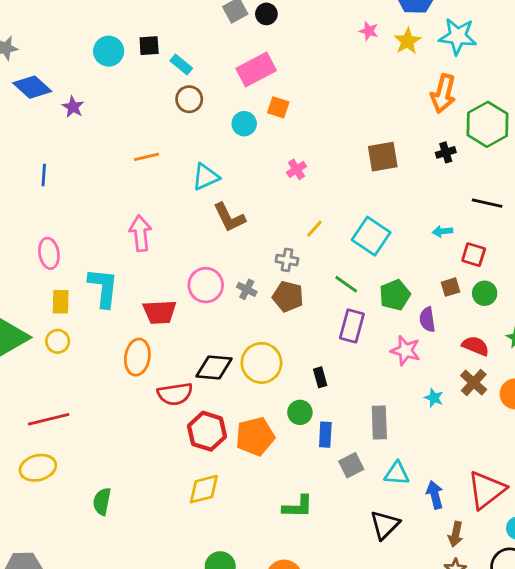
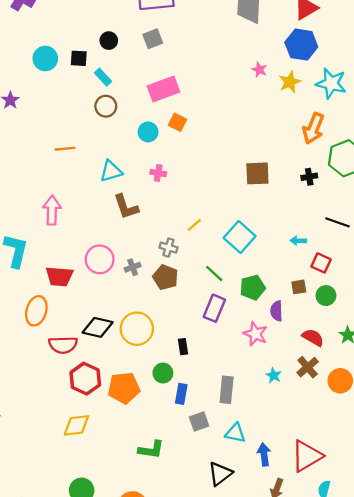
black circle: (266, 14) -> (109, 41), moved
pink cross: (296, 169) -> (158, 173), moved, turned 35
gray cross: (247, 289) -> (133, 267), turned 35

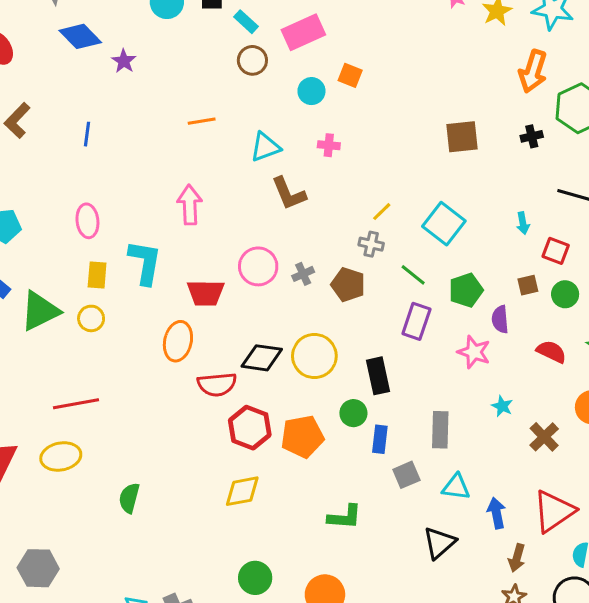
pink rectangle: (163, 89) -> (303, 32), moved
cyan arrow: (298, 241) -> (523, 223), turned -98
gray cross: (168, 248) -> (371, 244), moved
black rectangle: (183, 347) -> (378, 376), size x1.6
brown cross: (308, 367) -> (544, 437), moved

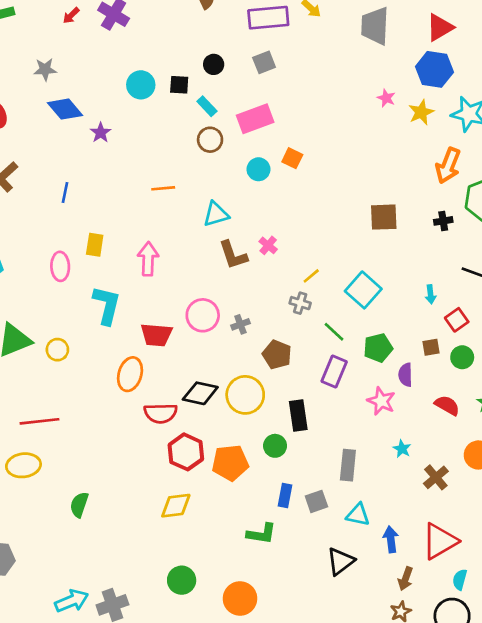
pink cross: (329, 145) -> (268, 245), moved, turned 30
red square: (556, 251) -> (457, 320), turned 30
yellow rectangle: (97, 275) -> (95, 245), moved
brown pentagon: (348, 285) -> (277, 355), moved
blue rectangle: (380, 439) -> (285, 495), moved

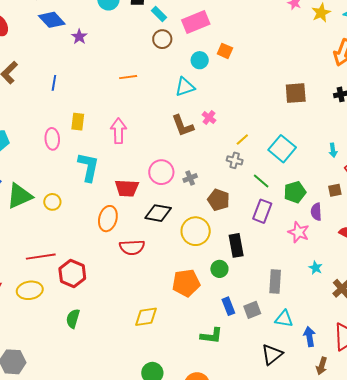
cyan triangle: (216, 214) -> (185, 87), moved
black diamond: (200, 393) -> (158, 213), moved
red hexagon: (186, 452) -> (72, 274), moved
blue rectangle: (285, 495) -> (228, 306), turned -30

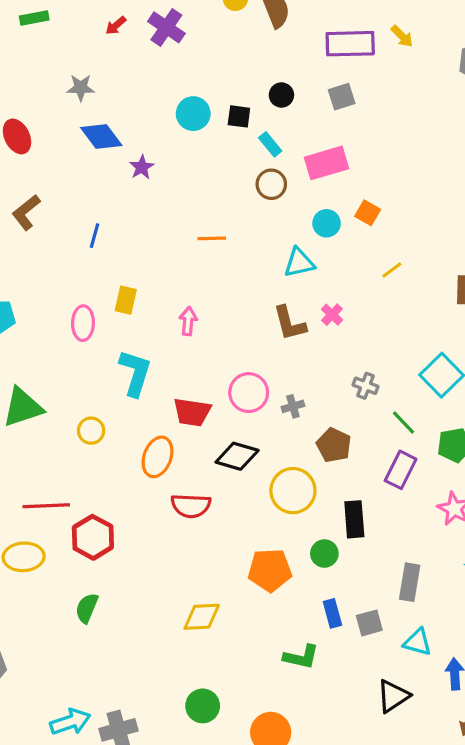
pink arrow: (119, 131) -> (188, 321), size x0.7
yellow line: (242, 140) -> (392, 270), moved
yellow circle: (52, 202) -> (91, 431), moved

